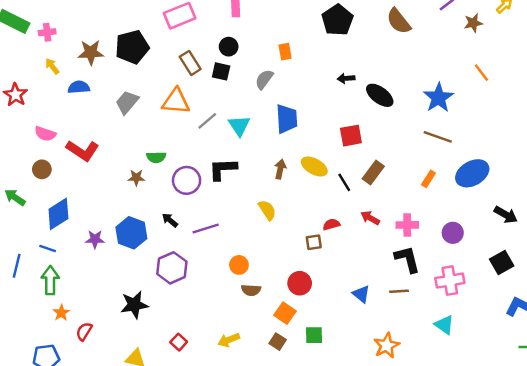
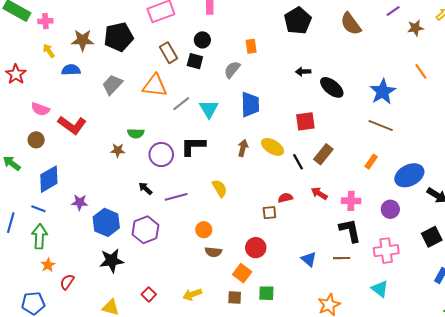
blue ellipse: (472, 173) -> (409, 175), moved
yellow semicircle: (267, 210) -> (220, 188), moved
blue hexagon: (131, 233) -> (106, 222), moved
brown square: (278, 342) -> (235, 298), turned -32

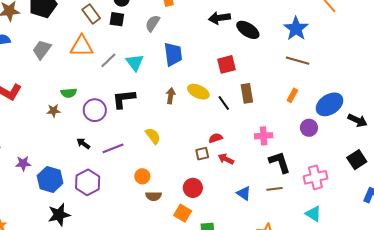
black arrow: (303, 72) -> (219, 18), size x1.5
brown rectangle: (323, 154) -> (247, 93), turned -42
red arrow: (319, 193) -> (226, 159), moved
pink cross: (351, 201) -> (264, 136), moved
purple circle: (390, 209) -> (309, 128), moved

